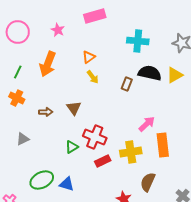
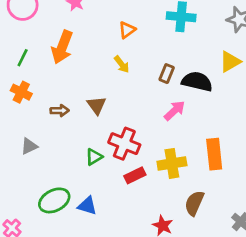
orange triangle: (89, 57) -> (127, 30), moved
black semicircle: (150, 73) -> (197, 82), moved
pink arrow: (147, 124) -> (175, 111), moved

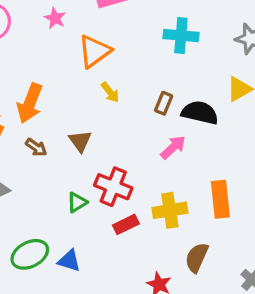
orange triangle: (127, 30) -> (94, 51), moved, size x1.6
orange arrow: (62, 47) -> (30, 103), moved
brown arrow: (60, 111) -> (36, 147), turned 36

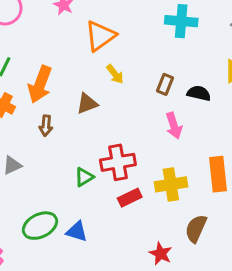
black semicircle: (200, 113) -> (199, 93), size x0.7
brown triangle: (80, 141) -> (87, 104), moved, turned 45
brown arrow: (36, 147) -> (46, 126), turned 60
pink arrow: (173, 147) -> (174, 126), turned 115
red cross: (113, 187) -> (118, 162), turned -32

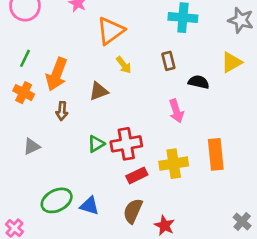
brown rectangle: (165, 84) -> (168, 61), moved, turned -36
green triangle: (84, 177) -> (96, 144), moved
brown semicircle: (196, 229) -> (133, 211), moved

